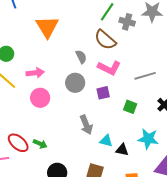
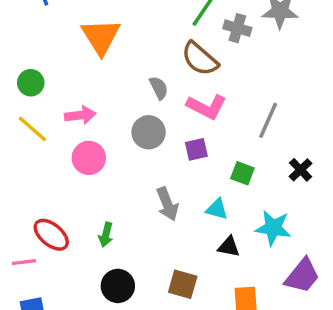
gray line: (145, 76) -> (268, 120), turned -50
cyan triangle: (106, 141) -> (217, 209), moved
green arrow: (40, 144) -> (106, 235), moved, turned 80

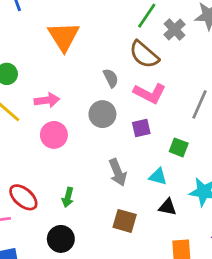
gray cross: (237, 28) -> (175, 30), turned 30
brown square: (183, 284) -> (125, 221), moved
black circle: (118, 286) -> (61, 239), moved

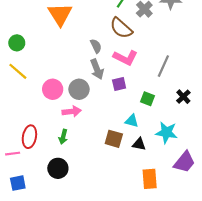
pink arrow: (47, 100) -> (72, 111), moved
gray circle: (102, 114) -> (79, 89), moved
gray arrow: (118, 172) -> (97, 69), moved
red ellipse: (23, 197) -> (29, 137), turned 60
brown square: (125, 221) -> (114, 139), moved

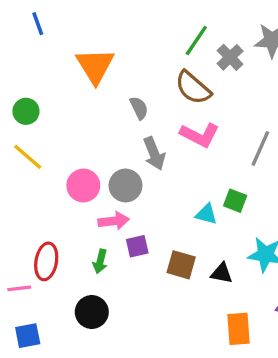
gray semicircle: (96, 46) -> (139, 108), moved
purple square: (119, 84) -> (137, 246), moved
cyan triangle: (132, 121) -> (206, 214), moved

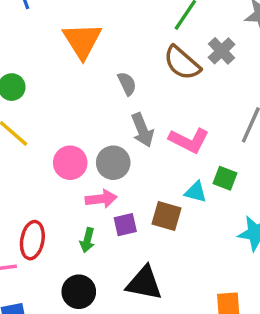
gray cross: (230, 57) -> (222, 51), moved
pink L-shape: (200, 135) -> (189, 140), moved
brown square: (181, 265) -> (167, 216), moved
black triangle: (222, 273) -> (144, 283), moved, size x1.6

